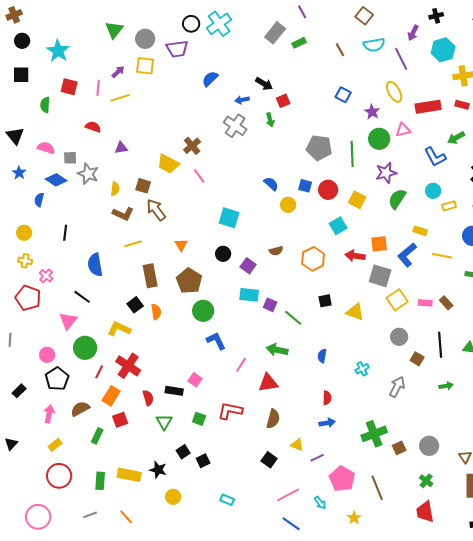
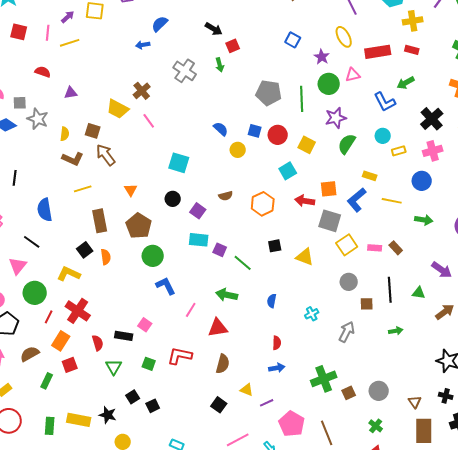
blue arrow: (242, 100) -> (143, 45), moved
brown square: (417, 359) -> (367, 304), turned -32

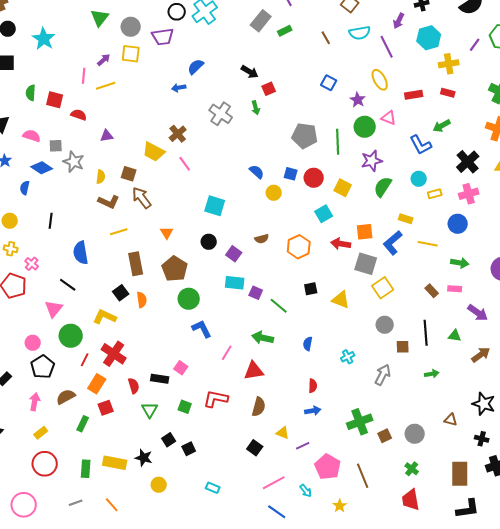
red square: (19, 32) -> (55, 100), moved
red rectangle: (378, 52) -> (414, 95), size x0.7
pink triangle: (353, 75) -> (389, 118), turned 35
pink rectangle: (375, 248) -> (455, 289), moved
brown triangle: (415, 402) -> (451, 420), moved, turned -40

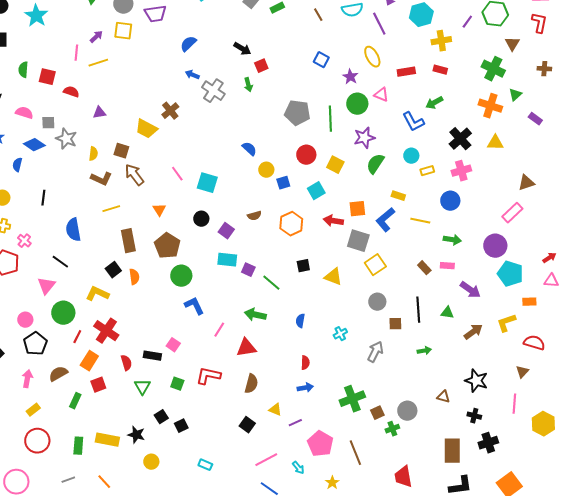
blue arrow: (179, 88) -> (192, 75), moved, turned 32
pink line: (185, 164) -> (177, 174), moved
blue square: (291, 174) -> (283, 183), moved, turned -32
green cross: (412, 469) -> (392, 429), moved, turned 32

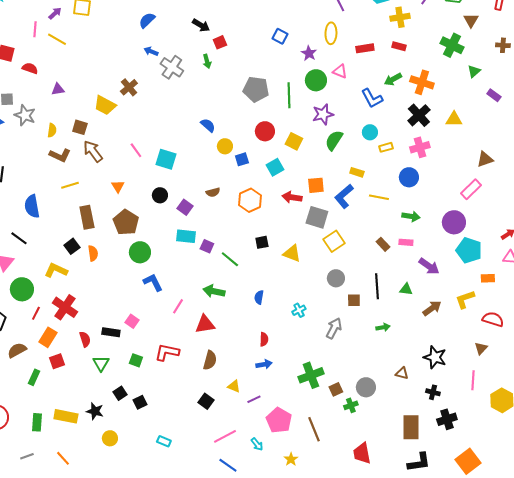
yellow ellipse: (372, 57) -> (331, 33), turned 30
yellow line: (98, 63) -> (57, 39), turned 48
orange cross: (490, 106) -> (422, 82), moved

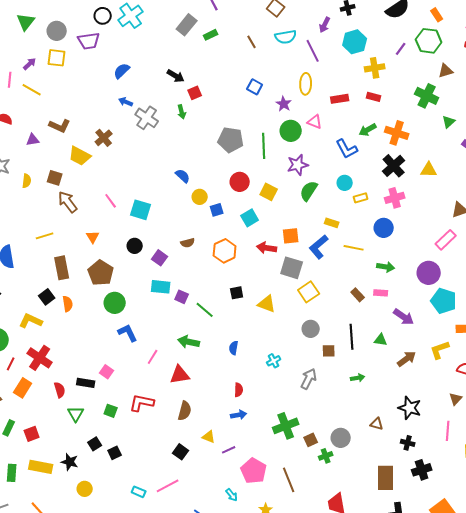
brown triangle: (471, 20) -> (446, 71), turned 42
brown L-shape: (60, 155) -> (60, 126), moved
red square: (57, 361) -> (32, 434), moved
pink line: (225, 436) -> (168, 486), moved

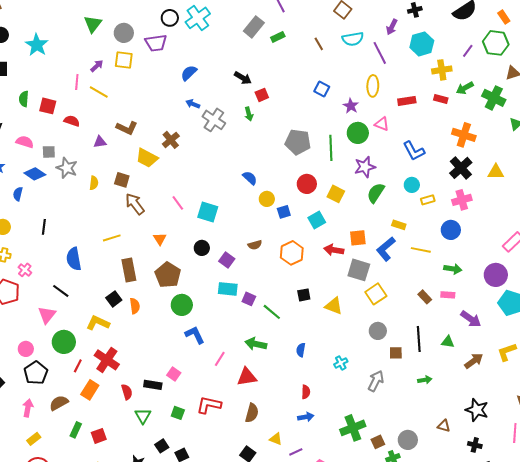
green arrow: (368, 130) -> (465, 88), moved

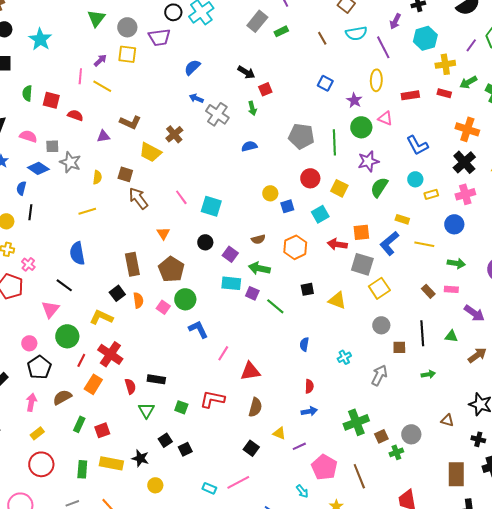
blue semicircle: (250, 178) -> (249, 146), moved, turned -56
black line: (44, 227) -> (30, 212), moved
yellow line: (112, 238) -> (87, 211), moved
green arrow: (256, 344) -> (259, 268), moved
pink square: (174, 374) -> (163, 307), moved

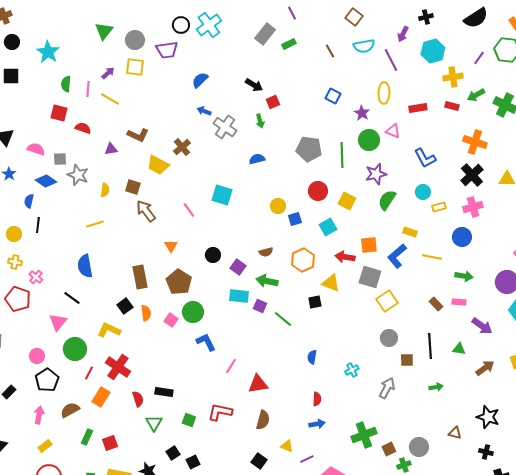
green semicircle: (27, 93) -> (66, 84), moved
cyan square: (211, 206) -> (222, 195), moved
yellow triangle: (337, 300) -> (331, 283), moved

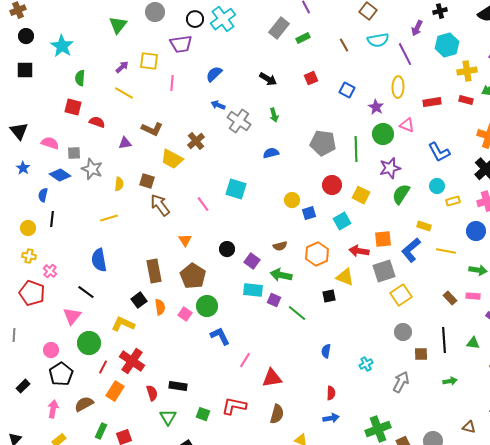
gray circle: (135, 40) -> (155, 12), moved
pink line: (88, 89) -> (172, 83), moved
red square: (273, 102) -> (311, 78), moved
gray square: (370, 277) -> (384, 271), turned -35

